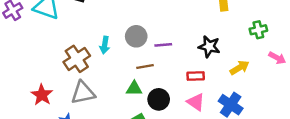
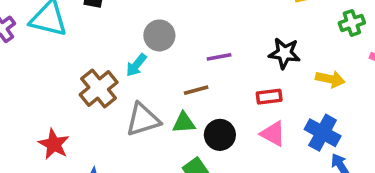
gray circle: (136, 36) -> (159, 35), moved
cyan arrow: (105, 45) -> (136, 65), turned 35
yellow arrow: (240, 68) -> (330, 79), turned 48
gray triangle: (83, 93) -> (143, 120), moved

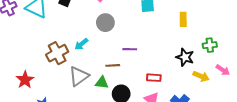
gray circle: (159, 35) -> (105, 23), moved
black star: (284, 53) -> (185, 57), moved
yellow arrow: (330, 79) -> (201, 76), moved
gray triangle: (143, 120) -> (79, 76), turned -30

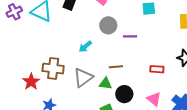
purple line: (130, 49) -> (130, 36), moved
brown cross: (57, 53) -> (53, 68), moved, turned 35
red rectangle: (154, 78) -> (157, 69), moved

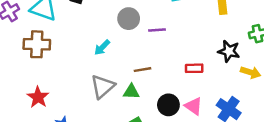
brown cross: (53, 68) -> (37, 44), moved
black circle: (124, 94) -> (168, 105), moved

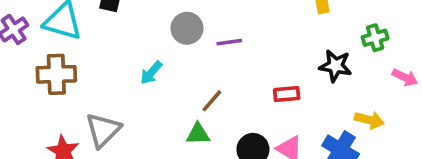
brown line: (142, 70) -> (212, 101), turned -36
yellow arrow: (251, 72) -> (369, 120), moved
gray triangle: (103, 87) -> (103, 130), moved

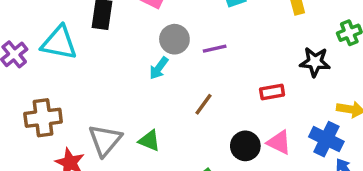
cyan arrow: (151, 73) -> (159, 68), moved
brown cross: (56, 74) -> (43, 118), moved
green triangle: (198, 134) -> (149, 141), moved, turned 30

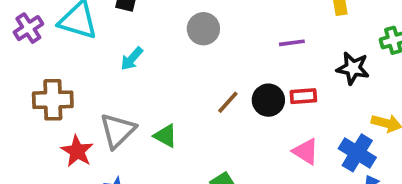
purple line: (215, 49) -> (292, 43), moved
cyan arrow: (159, 68) -> (132, 59), moved
black circle: (245, 146) -> (268, 100), moved

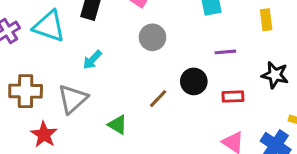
black circle: (268, 100) -> (194, 81), moved
brown line: (228, 102) -> (158, 99), moved
gray triangle: (118, 131) -> (73, 99), moved

